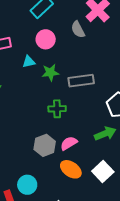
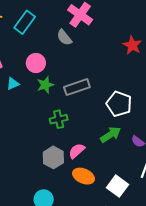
pink circle: (46, 39) -> (36, 63), moved
cyan triangle: (29, 62) -> (13, 84), moved
white square: (103, 171) -> (117, 186), moved

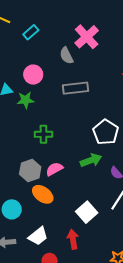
cyan rectangle: (25, 22) -> (31, 32), size x0.7
green star: (45, 85) -> (26, 100), moved
gray rectangle: (77, 87) -> (75, 88), moved
orange ellipse: (84, 176) -> (43, 194), moved

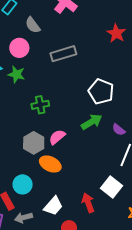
gray semicircle: (66, 56) -> (33, 25), moved
green star: (26, 100) -> (16, 74), turned 30
white square: (87, 212) -> (111, 187), moved

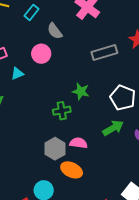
gray rectangle: (63, 54) -> (104, 52), moved
green star: (16, 74) -> (81, 91), moved
pink semicircle: (57, 137) -> (79, 143), turned 48

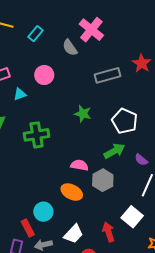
gray semicircle: (55, 31) -> (70, 48), moved
green cross: (62, 111) -> (37, 135), moved, size x1.4
gray hexagon: (55, 149) -> (103, 180), moved

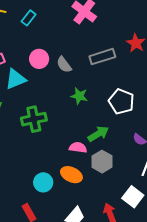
gray semicircle: (70, 48) -> (64, 65), moved
cyan triangle: (20, 94) -> (15, 79), size x1.6
green arrow: (114, 151) -> (98, 134), moved
cyan circle: (43, 212) -> (43, 182), moved

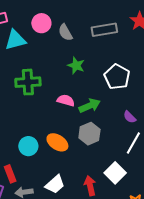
pink semicircle: (78, 148) -> (66, 100), moved

